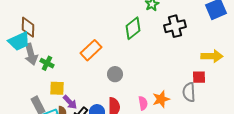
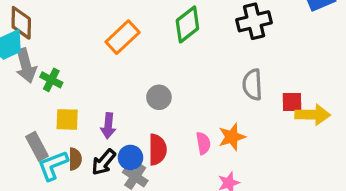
orange rectangle: (91, 50) -> (123, 37), moved
yellow arrow: (212, 56) -> (313, 115), moved
gray semicircle: (189, 92) -> (252, 85), moved
purple arrow: (70, 102) -> (108, 126), moved, turned 49

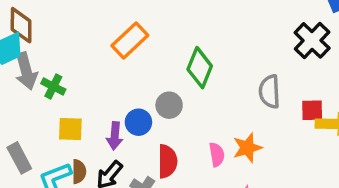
black cross: (254, 21) -> (312, 40), moved, turned -32
green diamond: (187, 24) -> (200, 68), moved, turned -30
gray rectangle: (37, 146) -> (19, 158), moved
blue circle: (130, 157) -> (138, 122), moved

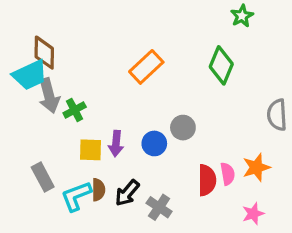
green diamond: (200, 68) -> (221, 65), moved
green cross: (53, 86) -> (75, 110), turned 35
purple arrow: (115, 136) -> (116, 143), moved
red semicircle: (167, 161) -> (207, 180), moved

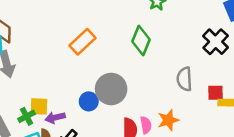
green cross: (75, 110) -> (27, 116), moved
gray circle: (183, 128) -> (111, 89), size x1.6
purple arrow: (116, 143) -> (55, 118), moved, turned 72

